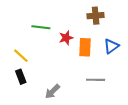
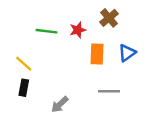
brown cross: (96, 16) -> (109, 18), turned -35
red star: (66, 38) -> (78, 30), moved
black rectangle: (21, 77) -> (24, 88), turned 32

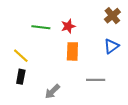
brown cross: (109, 18) -> (112, 16), moved
orange rectangle: (97, 54) -> (72, 51), moved

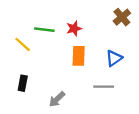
blue triangle: (111, 46) -> (114, 58), moved
yellow line: (21, 56) -> (23, 44), moved

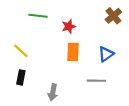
green line: (44, 30) -> (38, 16), moved
yellow line: (23, 44) -> (21, 51), moved
gray arrow: (57, 99) -> (53, 92), turned -35

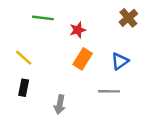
orange rectangle: (73, 52) -> (83, 59), turned 30

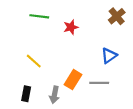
yellow line: (24, 58) -> (34, 61), moved
orange rectangle: (83, 59) -> (73, 80), moved
black rectangle: (24, 88) -> (26, 94), moved

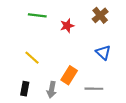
brown cross: (117, 16) -> (100, 15), moved
blue triangle: (109, 56) -> (103, 53), turned -42
gray line: (99, 83) -> (94, 89), moved

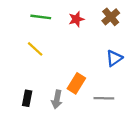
red star: (67, 26) -> (76, 19), moved
blue triangle: (103, 53) -> (114, 58), turned 42
yellow line: (32, 58) -> (35, 49), moved

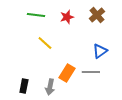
yellow line: (35, 49) -> (45, 43), moved
gray line: (104, 98) -> (91, 72), moved

